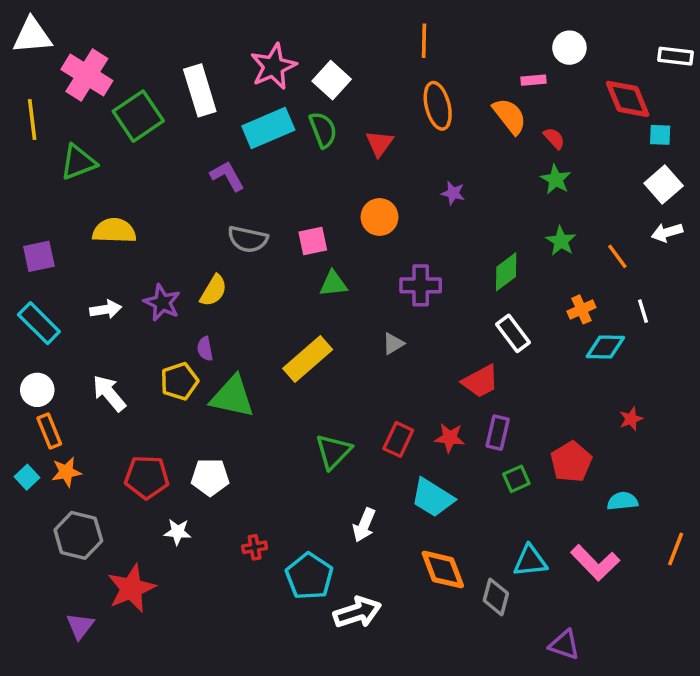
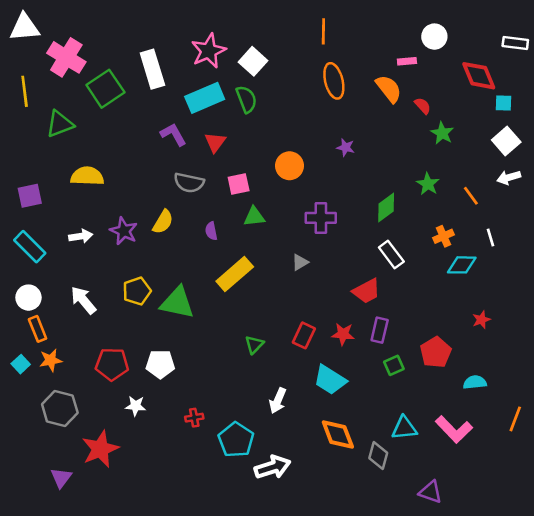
red triangle: (380, 143) -> (215, 142), moved
green star: (556, 179) -> (442, 133), moved
purple semicircle: (205, 349) -> (211, 231), moved
green triangle: (333, 451) -> (254, 345), size x0.7

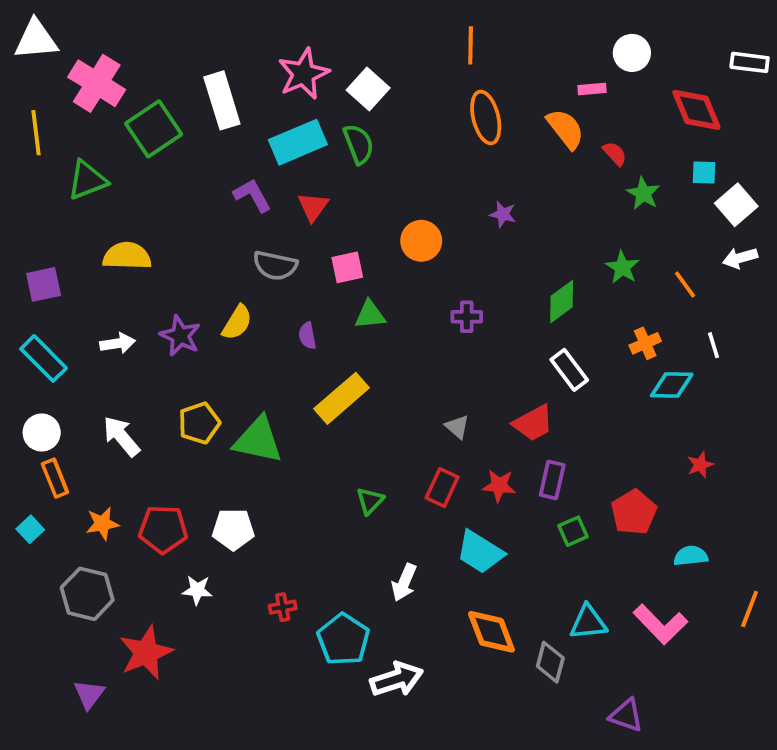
cyan square: (504, 103) -> (704, 173), moved
purple cross: (321, 218) -> (467, 317), size x0.7
gray triangle: (300, 262) -> (457, 427), moved, turned -48
orange star: (51, 360) -> (102, 524), moved

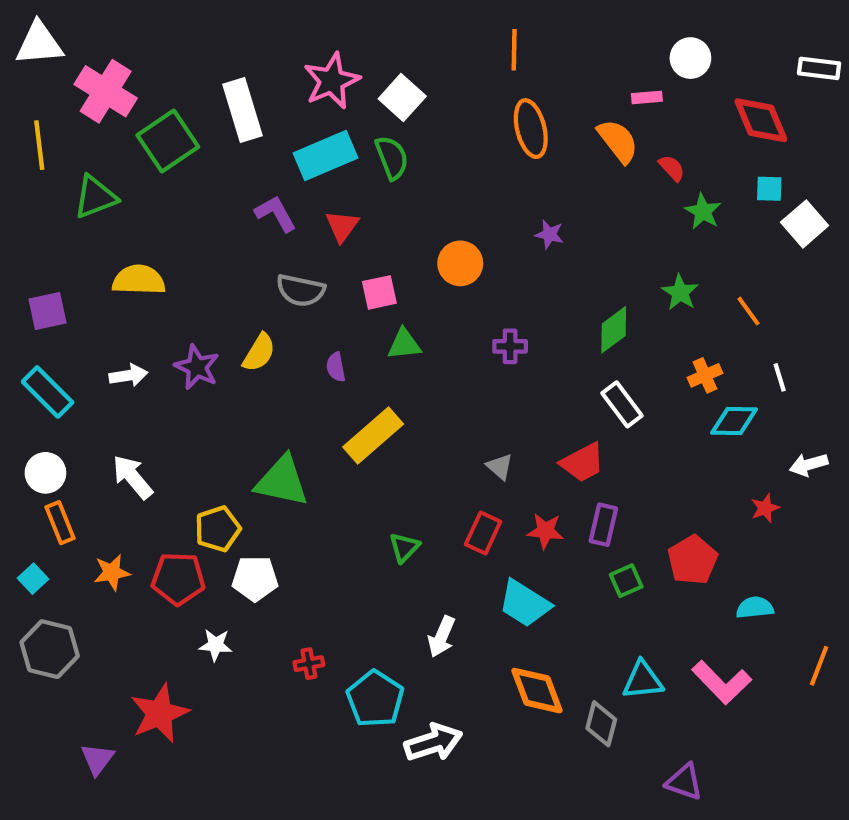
white arrow: (740, 258) -> (809, 465), moved
yellow pentagon: (199, 423) -> (218, 529), moved
gray hexagon: (87, 594) -> (50, 649), moved

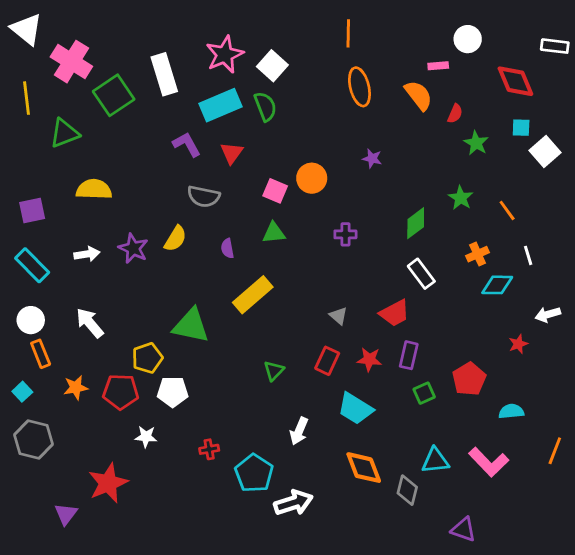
white triangle: (39, 44) -> (27, 29), turned 44
red semicircle: (672, 168) -> (455, 114), turned 66
pink square: (379, 292) -> (275, 191), moved, turned 35

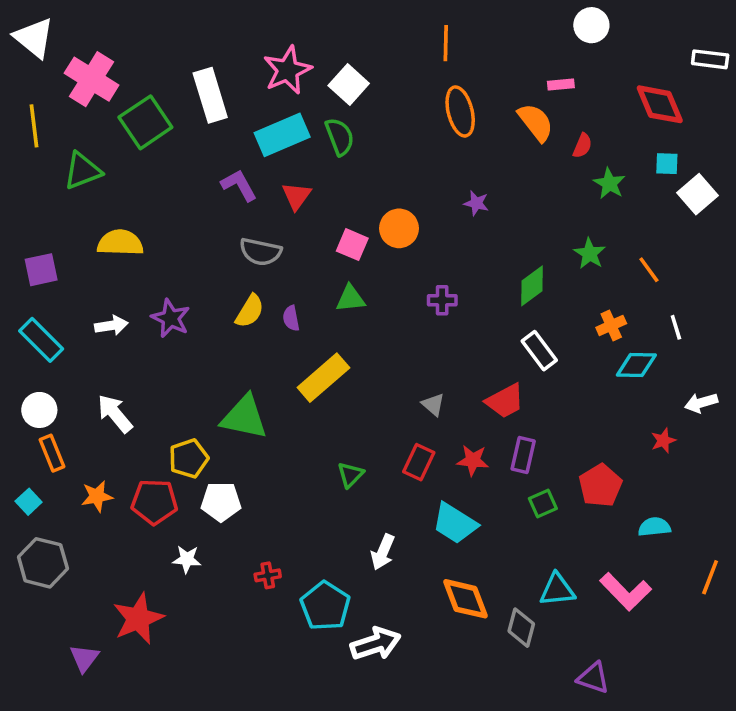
white circle: (468, 39) -> (591, 25), moved
yellow semicircle: (175, 239) -> (250, 311), moved

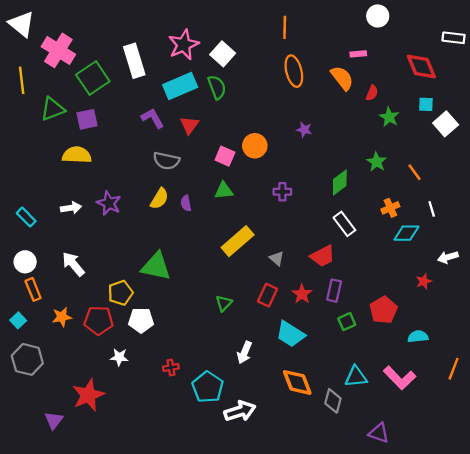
purple square: (41, 270) -> (87, 119), moved
cyan rectangle: (41, 340) -> (26, 217), size x0.7
yellow rectangle: (323, 378) -> (238, 241), moved
red star: (473, 460) -> (302, 294), turned 30

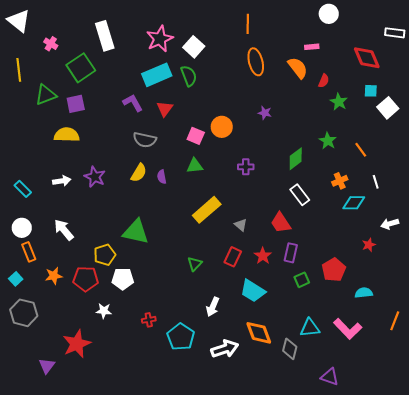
pink cross: (58, 50) -> (51, 44), size x0.5
white rectangle: (134, 61) -> (105, 36), moved
red trapezoid: (323, 256) -> (281, 223), turned 85
white arrow: (240, 411) -> (225, 349), moved

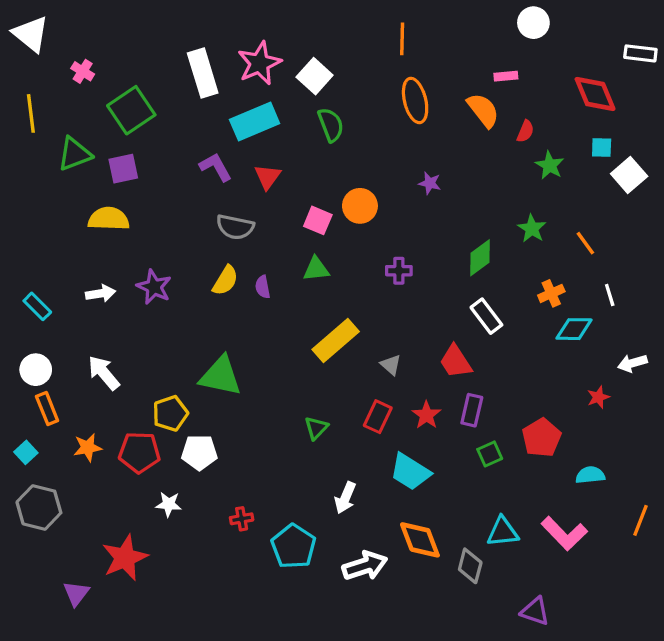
white rectangle: (105, 36) -> (203, 73), moved
green semicircle: (189, 76) -> (331, 125), moved

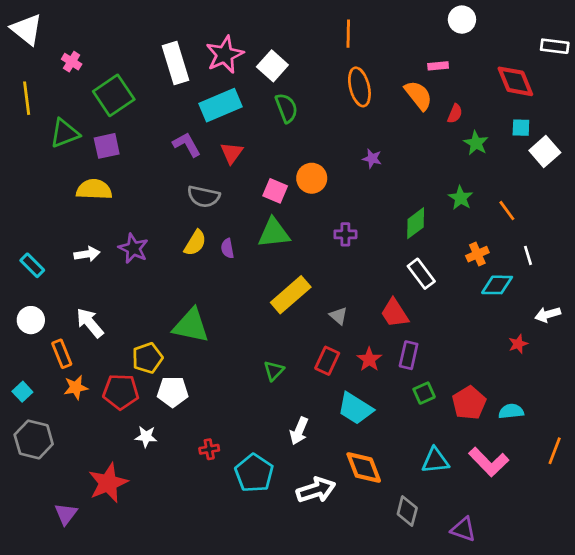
green triangle: (316, 269) -> (274, 233), size x1.4
orange rectangle: (47, 409) -> (62, 354), moved
red pentagon: (542, 438) -> (469, 403), moved
gray diamond: (470, 566) -> (407, 511), moved

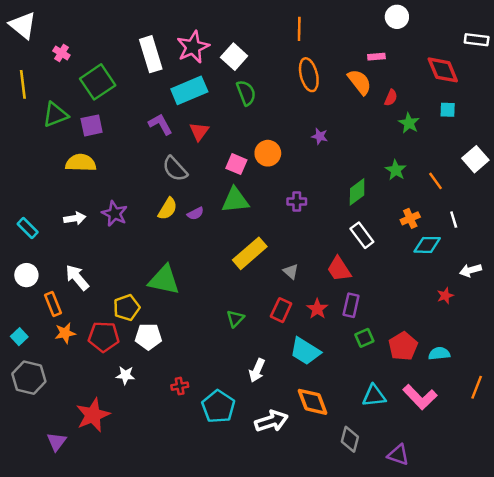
white square: (545, 152) -> (475, 159), moved
gray semicircle: (204, 196) -> (175, 169), turned 36
purple semicircle: (227, 248) -> (195, 214), turned -105

